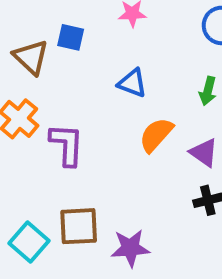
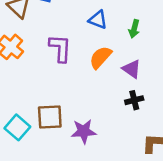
blue triangle: (132, 83) -> (98, 20), moved
purple L-shape: (67, 145) -> (60, 48), moved

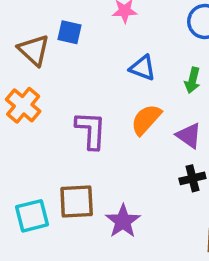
purple L-shape: (60, 48) -> (91, 130), moved
cyan square: (17, 127) -> (32, 216), turned 35
purple star: (84, 131) -> (123, 221), turned -30

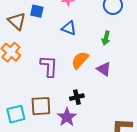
blue triangle: (143, 68) -> (69, 28), moved
black cross: (192, 178) -> (77, 97), moved

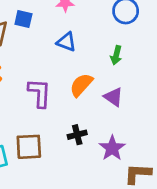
purple star: (67, 117) -> (112, 148), moved

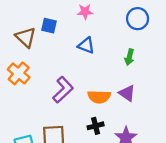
orange semicircle: (81, 85) -> (99, 97), moved, turned -130
purple L-shape: (40, 93) -> (63, 90), turned 44

